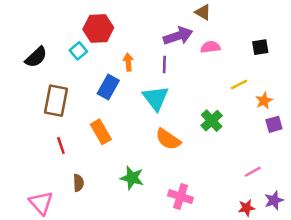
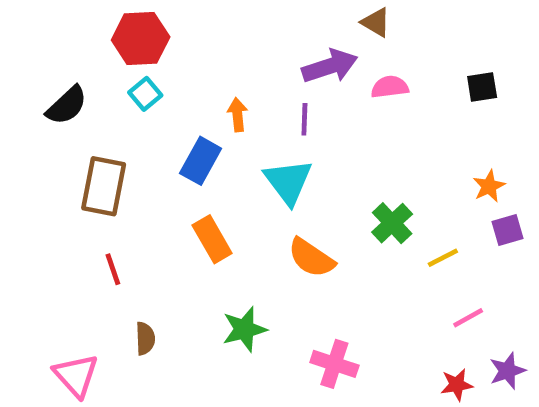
red hexagon: (98, 28) -> (141, 39), moved
yellow line: (239, 84) -> (443, 258), moved
orange rectangle: (101, 132) -> (212, 239), moved
green star: (132, 178) -> (244, 329), turned -30

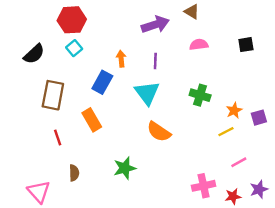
purple arrow: (330, 66) -> (155, 25), moved
orange star: (489, 186) -> (234, 110), moved
green cross: (392, 223) -> (200, 95), moved, turned -30
orange rectangle: (212, 239) -> (92, 120), moved
pink cross: (334, 364) -> (204, 186), moved, turned -30

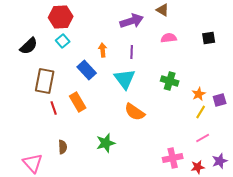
blue rectangle: (102, 82) -> (87, 70), turned -72
yellow line: (226, 132) -> (201, 112), moved, turned -32
red line: (58, 138) -> (54, 108), moved

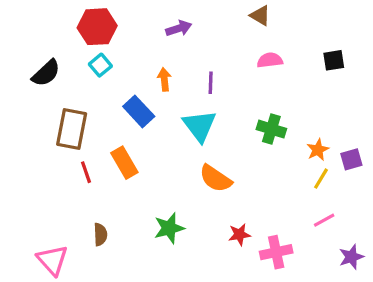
purple arrow: (132, 21) -> (179, 28), moved, size x0.7
red star: (198, 167) -> (239, 235), moved

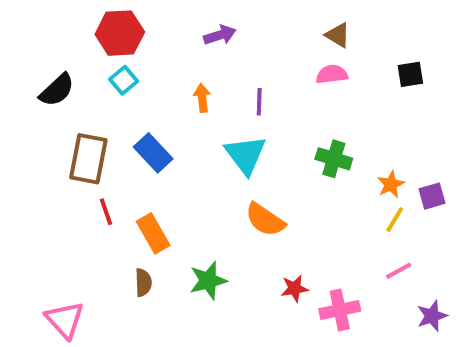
brown triangle: (260, 16) -> (338, 35), moved
blue rectangle: (139, 111) -> (153, 153), moved
orange rectangle: (124, 163) -> (153, 233), moved
brown semicircle: (100, 235) -> (143, 282), moved

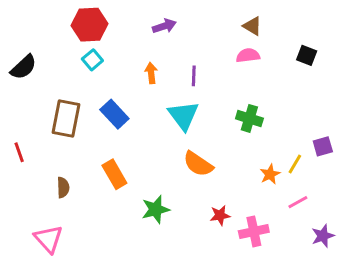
black square: (410, 74) -> (307, 55), turned 30
black semicircle: (57, 90) -> (23, 67), moved
orange star: (391, 184) -> (270, 174), moved
red line: (106, 212) -> (19, 152), moved
brown semicircle: (143, 282) -> (63, 187), moved

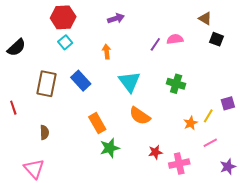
brown triangle: (252, 26) -> (205, 18), moved
purple line: (194, 76) -> (155, 44), moved, turned 32
orange rectangle: (114, 174) -> (97, 123), moved

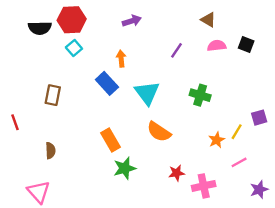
brown triangle: (205, 18) -> (208, 20), moved
pink semicircle: (175, 39) -> (217, 46), moved
black semicircle: (16, 47) -> (40, 28), moved, turned 42
blue rectangle: (81, 81) -> (107, 83), moved
brown rectangle: (47, 84) -> (53, 95), size x0.7

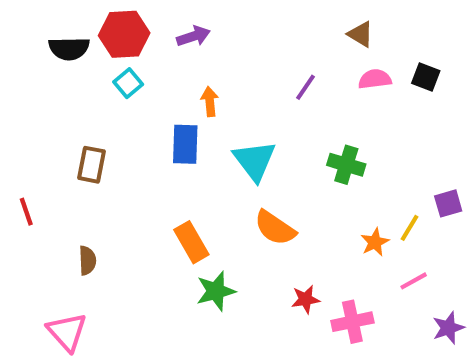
purple arrow: (132, 21) -> (193, 36), moved
blue rectangle: (107, 83) -> (185, 144), turned 45

